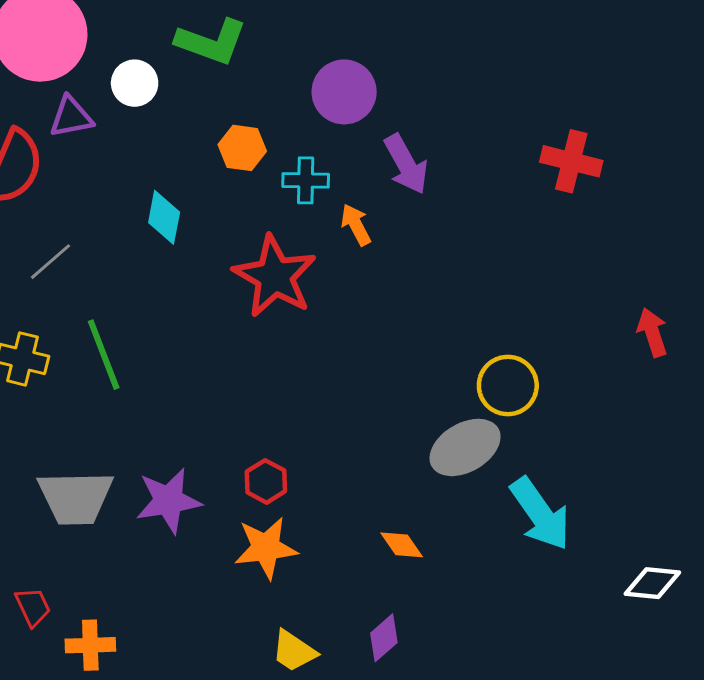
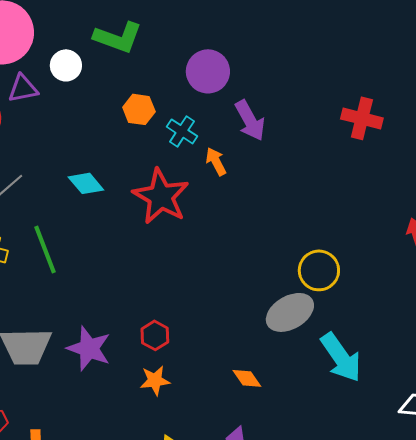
cyan cross: (306, 180) -> (182, 131), turned 32
cyan diamond: (164, 217) -> (86, 183), moved, turned -51
purple star: (169, 501) -> (89, 348), turned 30
orange star: (266, 548) -> (155, 380), size x0.7

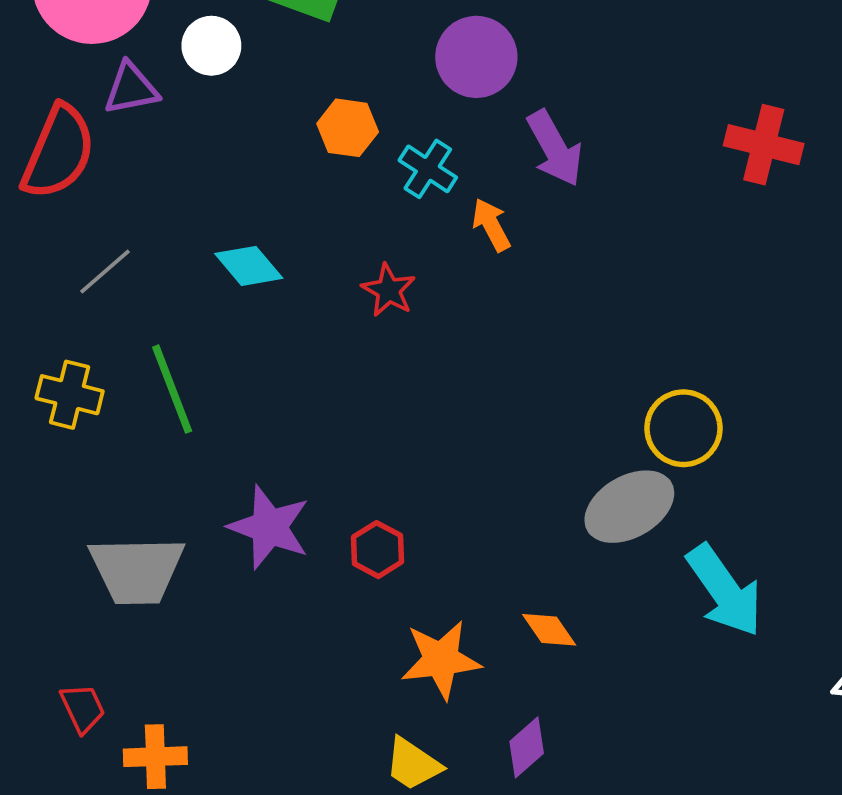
red star: (161, 196) -> (389, 290), size x0.5
purple star: (89, 348) -> (269, 527), moved
orange star: (155, 380) -> (441, 660), moved, size x1.4

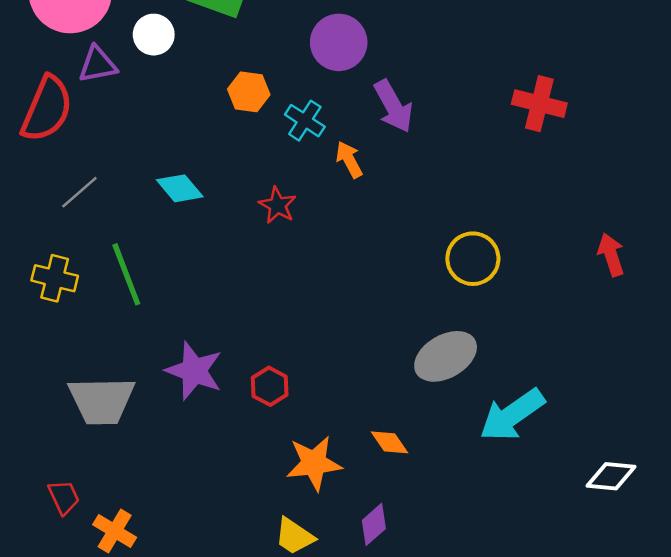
yellow circle: (683, 428) -> (473, 259), moved
cyan arrow: (725, 591) -> (512, 415), turned 90
orange cross: (155, 757) -> (115, 531), turned 33

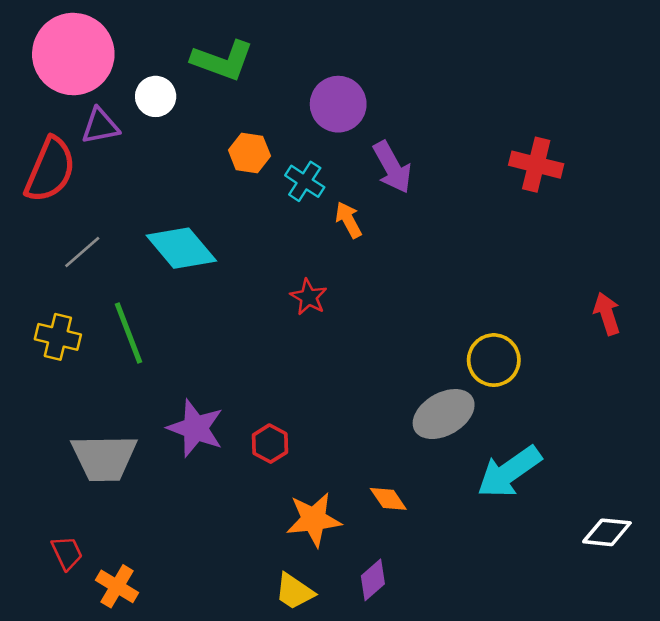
cyan diamond: (180, 188) -> (181, 248), size x1.5
red star: (277, 205) -> (309, 297), moved
yellow circle: (473, 259) -> (494, 360), moved

